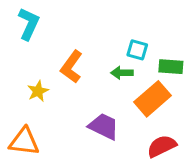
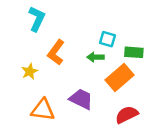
cyan L-shape: (29, 24) -> (37, 19), moved
orange triangle: (24, 142) -> (43, 110), moved

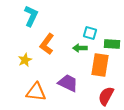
orange rectangle: (119, 77) -> (100, 65), turned -40
red semicircle: (127, 115) -> (106, 96), turned -36

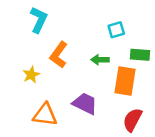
cyan square: (90, 33) -> (116, 30), moved, turned -32

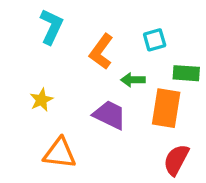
orange L-shape: (59, 55) -> (101, 52), moved
purple trapezoid: (85, 104) -> (110, 115), moved

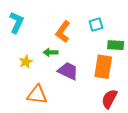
cyan L-shape: (51, 27) -> (16, 22), moved
green arrow: (133, 80) -> (51, 52), moved

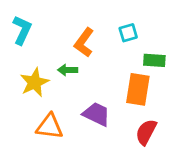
yellow star: (26, 62) -> (34, 82), size x1.5
purple trapezoid: (68, 71) -> (96, 114), moved

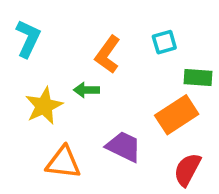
orange rectangle: (138, 89) -> (177, 115), turned 48

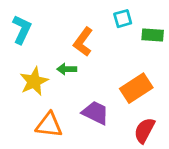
cyan square: (164, 42) -> (123, 19), moved
green rectangle: (198, 78) -> (153, 35), moved

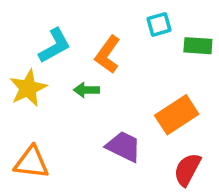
cyan L-shape: (22, 30) -> (55, 46), moved, turned 36
yellow star: (34, 81) -> (28, 88), moved
orange triangle: (49, 125) -> (32, 162), moved

